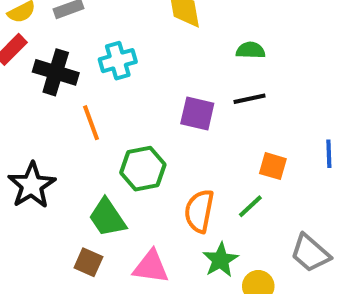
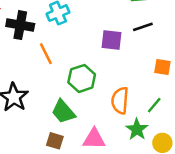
green line: (250, 206) -> (154, 105), moved

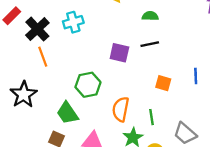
black cross: (20, 25) -> (37, 29), turned 30
orange line: (46, 54) -> (43, 57), moved
green line: (154, 105) -> (152, 117), turned -56

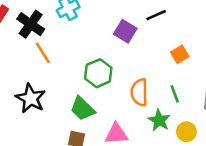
purple square: (119, 53) -> (125, 31), turned 30
orange square: (163, 83) -> (180, 54), turned -35

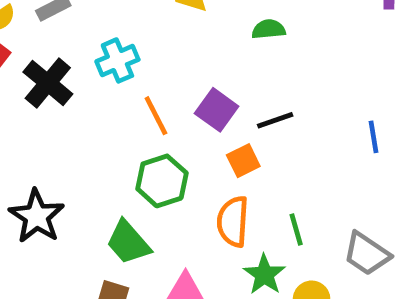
black line: (156, 15) -> (275, 120), moved
orange line: (43, 53) -> (156, 116), moved
orange square: (180, 54) -> (243, 161), moved

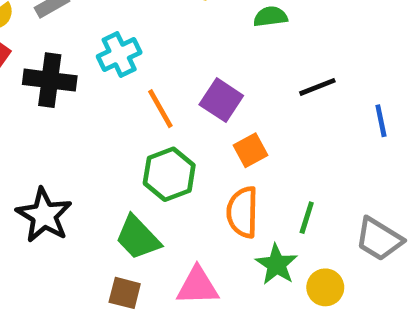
black cross: (48, 83) -> (50, 80), turned -30
black line: (275, 120) -> (317, 87), moved
green line: (296, 230) -> (307, 218), turned 36

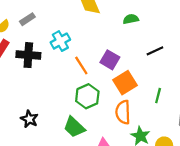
orange square: (250, 150) -> (125, 83), size x1.5
black star: (44, 215) -> (29, 119), size x0.7
green line: (307, 218) -> (158, 96), moved

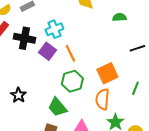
purple square: (110, 60) -> (47, 51), moved

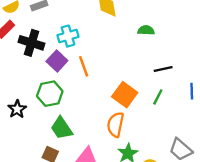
orange square: (107, 73) -> (125, 95), turned -35
green hexagon: (72, 81) -> (50, 94), moved
green line: (135, 88) -> (158, 97), moved

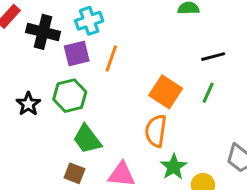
purple square: (57, 61) -> (77, 54), turned 36
orange line: (84, 66) -> (111, 59), turned 42
black star: (17, 109) -> (28, 104), moved

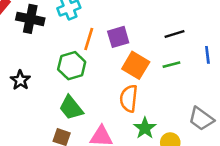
purple square: (77, 54) -> (118, 37), moved
green line: (208, 93) -> (171, 65), turned 54
green hexagon: (70, 96) -> (72, 66), moved

